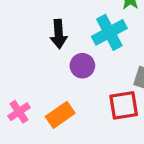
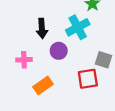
pink cross: (19, 112) -> (24, 60), moved, turned 32

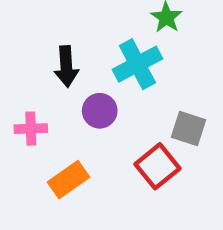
red square: (88, 79) -> (157, 166), turned -30

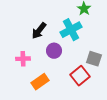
black arrow: (66, 66) -> (39, 31), turned 42

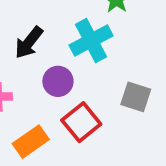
red square: (80, 76) -> (81, 122), moved

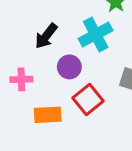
orange rectangle: (31, 142) -> (48, 115), turned 32

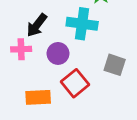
cyan cross: (96, 34) -> (82, 24), turned 36
pink cross: (21, 79) -> (21, 49), moved

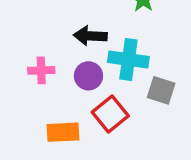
cyan cross: (82, 24) -> (128, 59), moved
black arrow: (37, 25) -> (90, 36), moved, turned 55

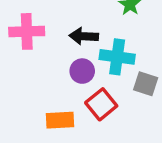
pink cross: (41, 70) -> (27, 31), moved, size x1.5

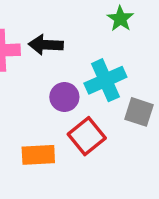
black arrow: (84, 36) -> (46, 45), moved
cyan cross: (117, 57) -> (105, 80), turned -32

